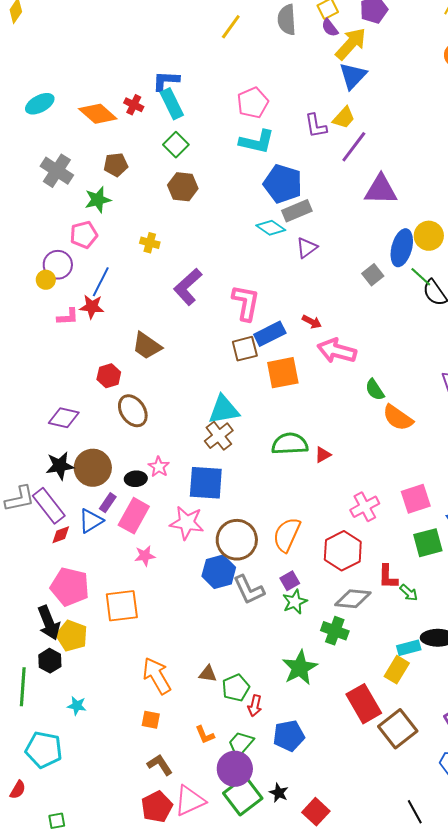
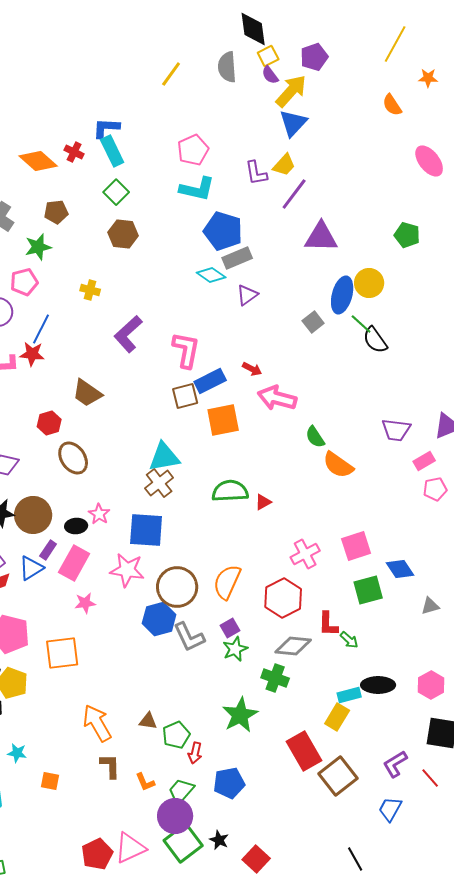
orange square: (151, 720) -> (50, 781), moved
brown L-shape: (160, 765) -> (110, 766), moved, turned 32

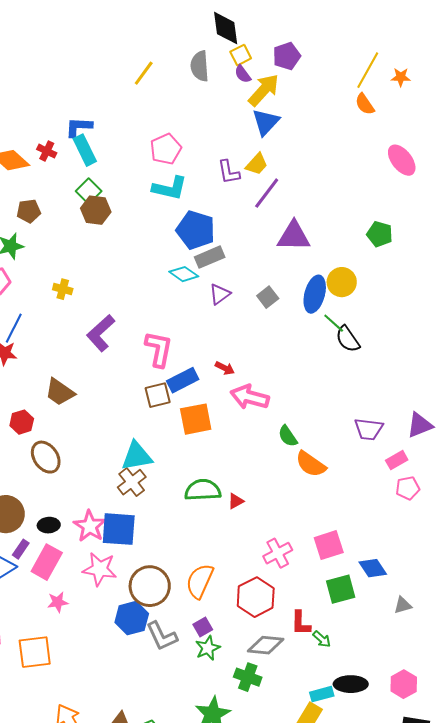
yellow line: (395, 44) -> (368, 70), moved
brown hexagon: (123, 234) -> (96, 210), moved
gray square: (313, 322) -> (268, 297), moved
pink star: (99, 514) -> (90, 526), moved, size x1.5

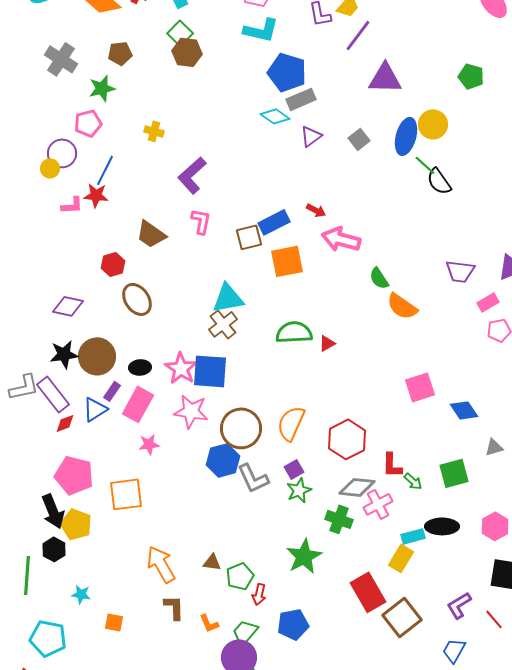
pink L-shape: (159, 349) -> (201, 221), moved, size x0.7
pink cross: (278, 553) -> (378, 504), moved
green square: (341, 589) -> (454, 473), moved

